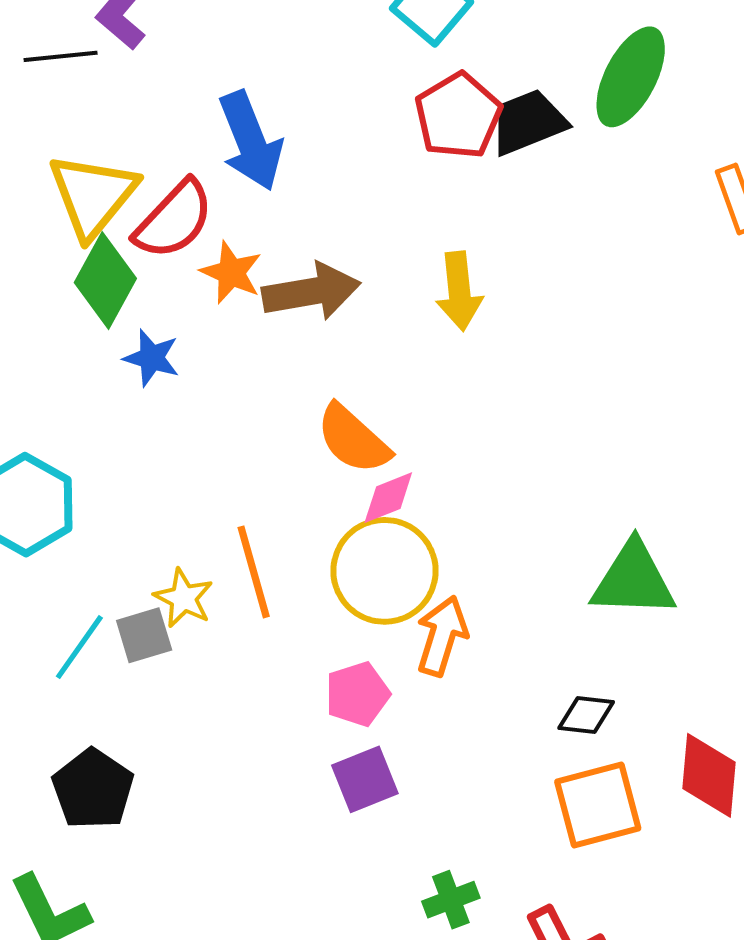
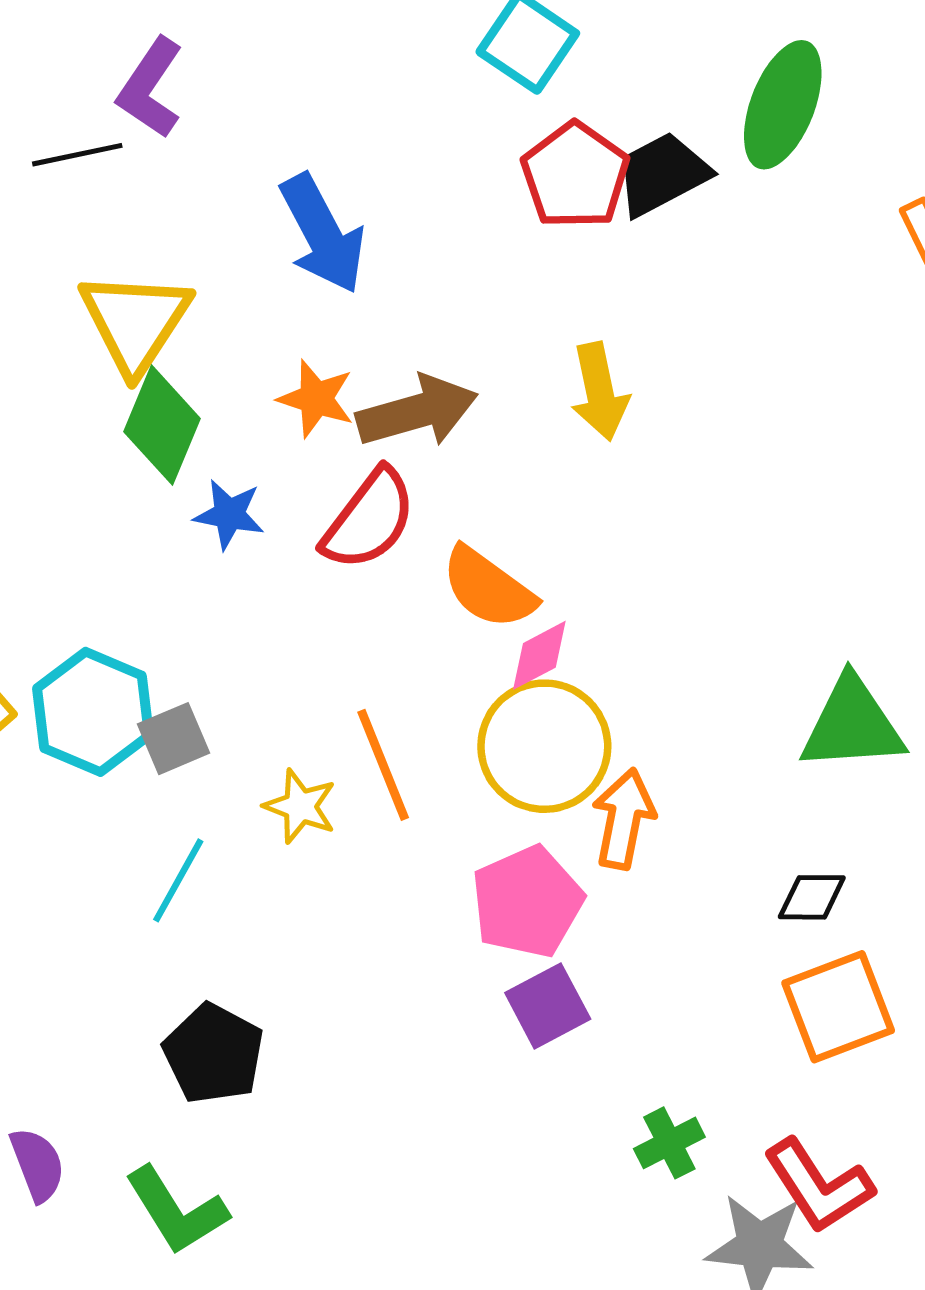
red semicircle: (174, 220) -> (369, 519), moved
gray square: (144, 635) -> (173, 739), moved
pink pentagon: (357, 694) -> (527, 902), size x1.4

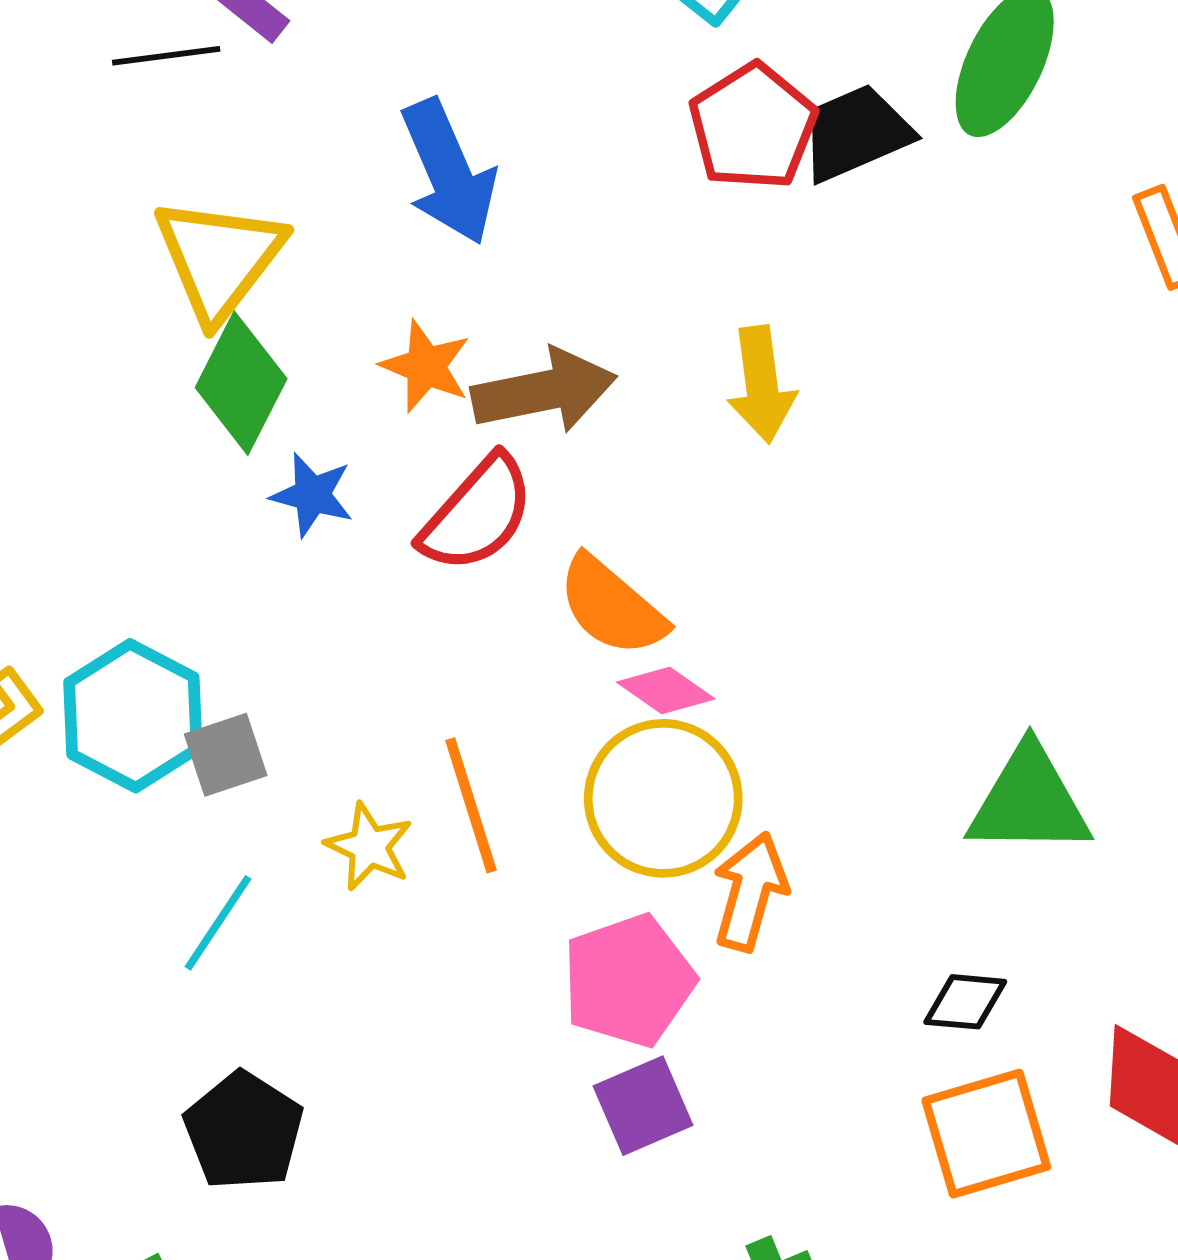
pink diamond: (539, 655) -> (666, 690), turned 58

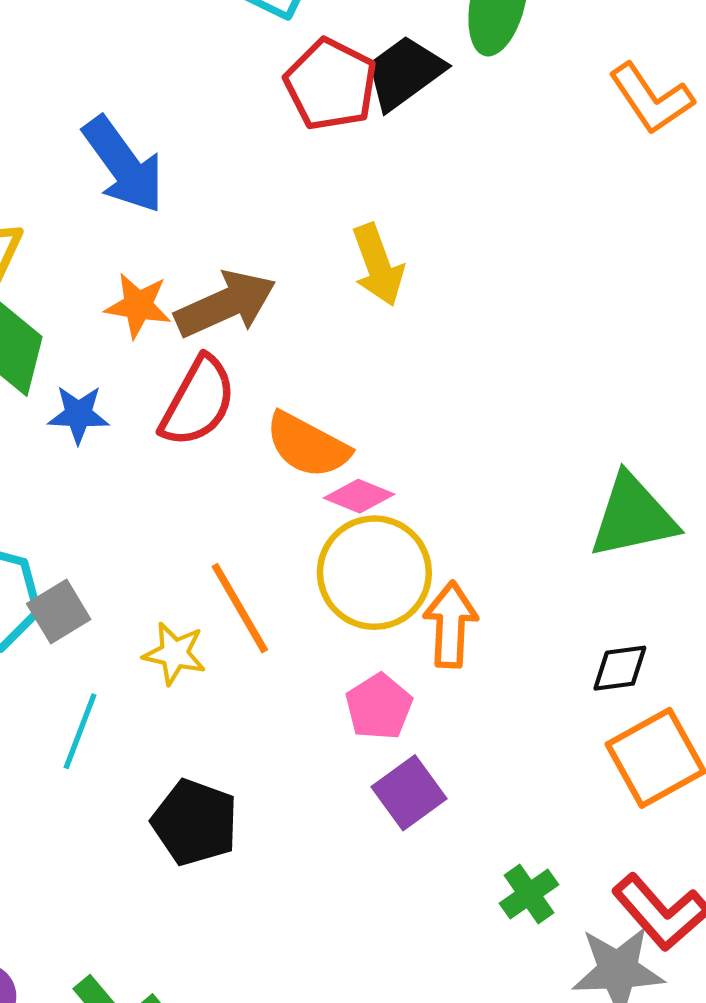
pink pentagon: (629, 981) -> (379, 707), size x0.7
black pentagon: (244, 1131) -> (195, 822), moved

